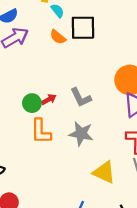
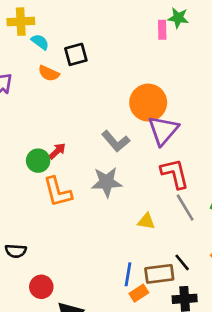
black square: (83, 28) -> (76, 54), size x0.7
gray L-shape: (81, 98) -> (116, 141), moved
yellow triangle: (104, 172) -> (146, 221), size x0.6

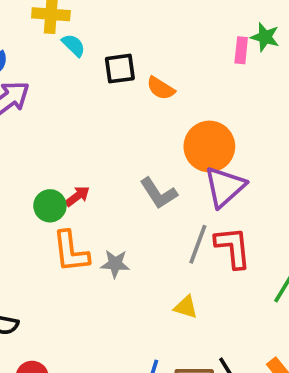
orange semicircle: (49, 73) -> (161, 88), moved
gray star: (107, 182) -> (115, 264), moved, size x0.7
gray line: (185, 208) -> (198, 244), moved, turned 44

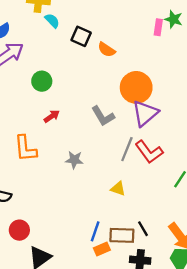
black square: (120, 69) -> (81, 36), turned 30
green circle: (50, 206) -> (42, 81), moved
red L-shape: (233, 247) -> (149, 152), turned 148
orange L-shape: (71, 252) -> (25, 149), moved

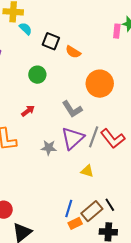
green circle: (42, 81) -> (37, 75), moved
purple triangle: (145, 113) -> (73, 138), moved
brown rectangle: (122, 235) -> (92, 211), turned -40

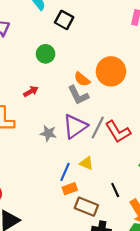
orange semicircle: (73, 52) -> (82, 79), moved
black line: (110, 205) -> (115, 190), moved
blue line: (69, 208) -> (65, 172), moved
brown rectangle: (92, 211) -> (86, 207), turned 55
orange rectangle: (75, 223) -> (70, 189), moved

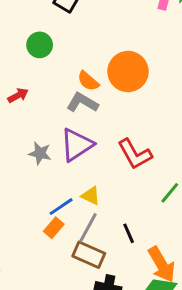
gray L-shape: (78, 95) -> (82, 103), turned 145
gray line: (98, 127) -> (88, 228), moved
blue line: (65, 172) -> (61, 207), turned 30
orange rectangle: (70, 189) -> (54, 228), moved, turned -32

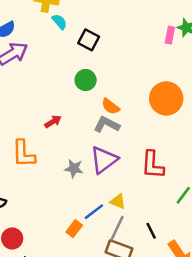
green circle: (40, 45) -> (86, 80), moved
orange circle: (128, 72) -> (166, 98), moved
red L-shape: (135, 154) -> (153, 165), turned 36
orange rectangle: (54, 228) -> (74, 229), moved

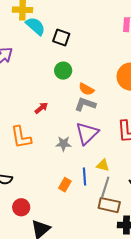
cyan semicircle: (59, 22) -> (35, 26), size x1.5
blue line: (94, 212) -> (84, 176), turned -48
orange rectangle: (74, 229) -> (65, 185), moved

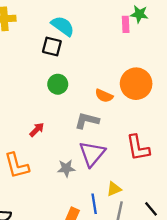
cyan semicircle: (35, 26) -> (63, 26), moved
orange semicircle: (86, 89) -> (104, 96), moved
yellow triangle: (103, 165) -> (114, 189), turned -32

